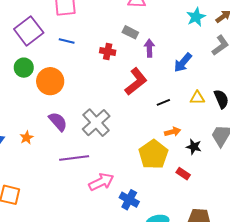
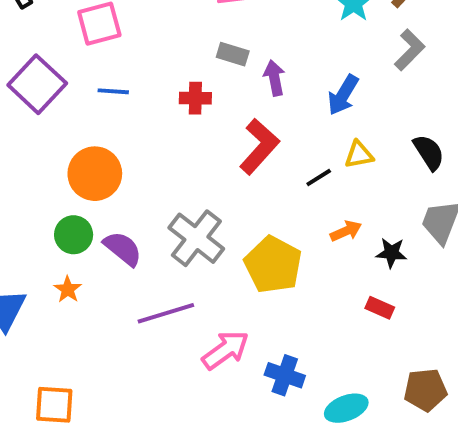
green circle: (24, 68) -> (74, 235), moved
yellow triangle: (197, 98) -> (359, 155), moved
yellow pentagon: (153, 154) -> (273, 265), moved

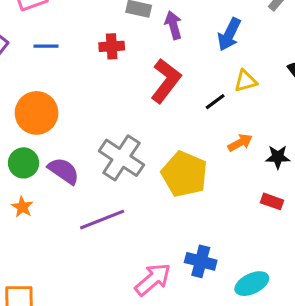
pink arrow: (226, 350) -> (153, 279), moved

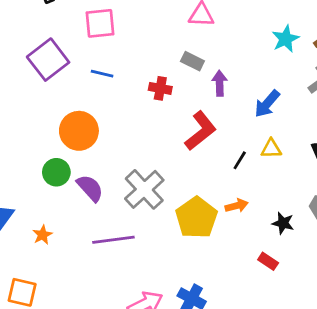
black line: (215, 102) -> (240, 160), turned -36
orange arrow: (240, 143) -> (237, 206), moved
orange star: (22, 207) -> (42, 235), moved

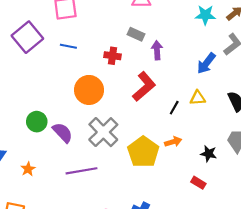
cyan star: (285, 39) -> (205, 15), turned 30
blue arrow: (267, 104) -> (206, 63), moved
orange circle: (79, 131) -> (89, 90), moved

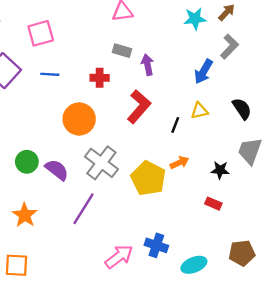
orange star: (28, 169) -> (25, 215), size x1.5
purple line: (81, 171) -> (84, 209), turned -40

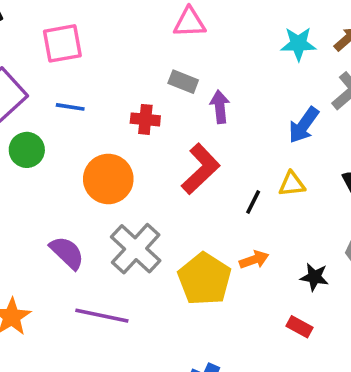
green circle: (27, 162) -> (27, 150), moved
purple line: (84, 209) -> (102, 316), turned 64

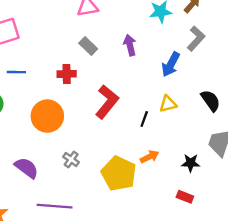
gray rectangle: (183, 82) -> (88, 46), turned 30
purple arrow: (220, 107) -> (130, 45), moved
gray cross: (136, 249) -> (71, 159), size x0.5

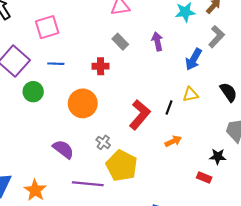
red L-shape: (107, 102) -> (140, 115), moved
black star: (191, 163) -> (218, 156), moved
yellow pentagon: (119, 173) -> (122, 166), moved

